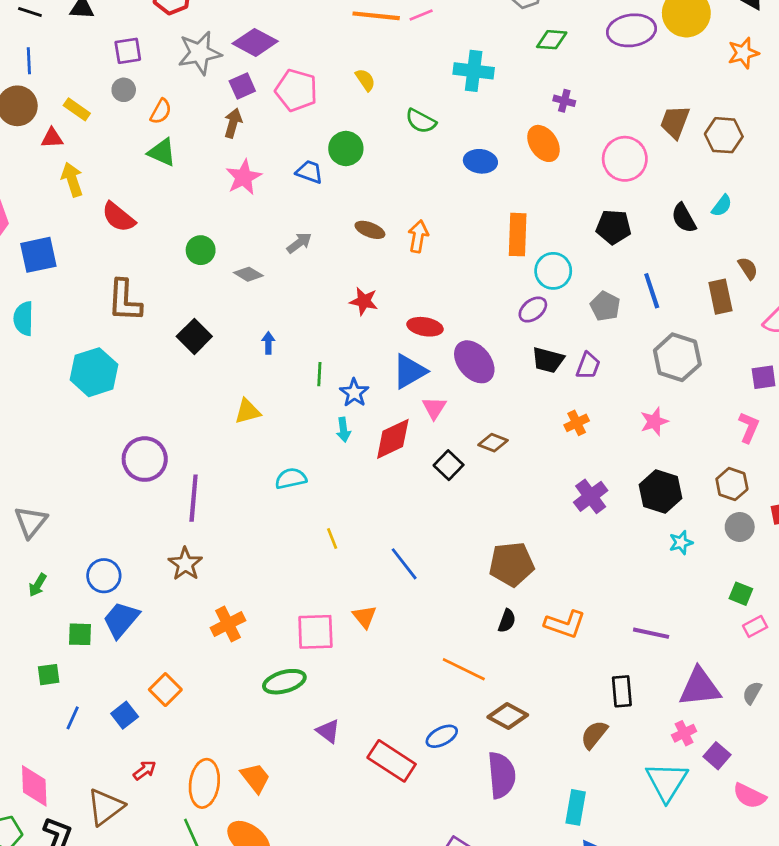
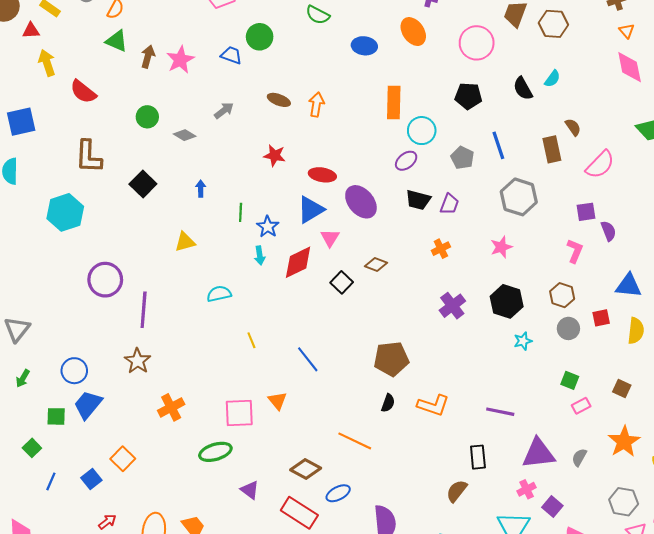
brown arrow: (233, 123) -> (148, 57), moved
green square: (49, 675) -> (32, 448), turned -36
brown diamond: (508, 716) -> (306, 469), moved

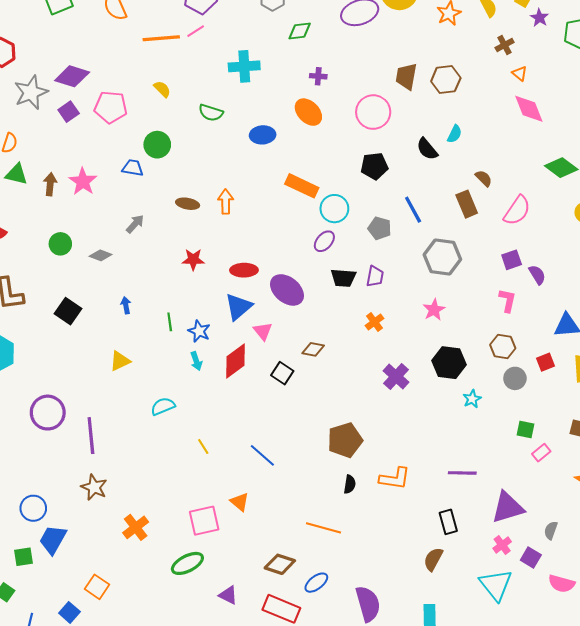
orange rectangle: (394, 103) -> (302, 186), turned -56
gray semicircle: (579, 457) -> (551, 530), moved

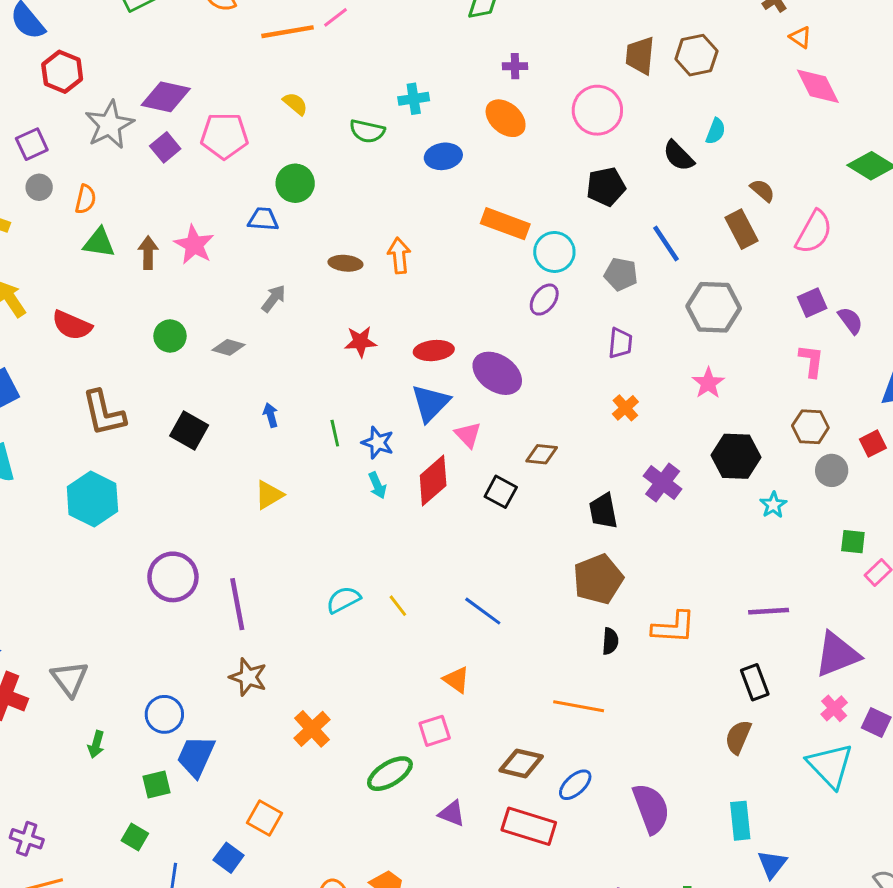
cyan cross: (244, 66) -> (414, 99), moved, size x0.7
black trapezoid: (343, 278) -> (603, 511), moved, turned 80
cyan semicircle: (163, 406) -> (343, 600), moved
pink square: (204, 521) -> (435, 731), moved, size x0.7

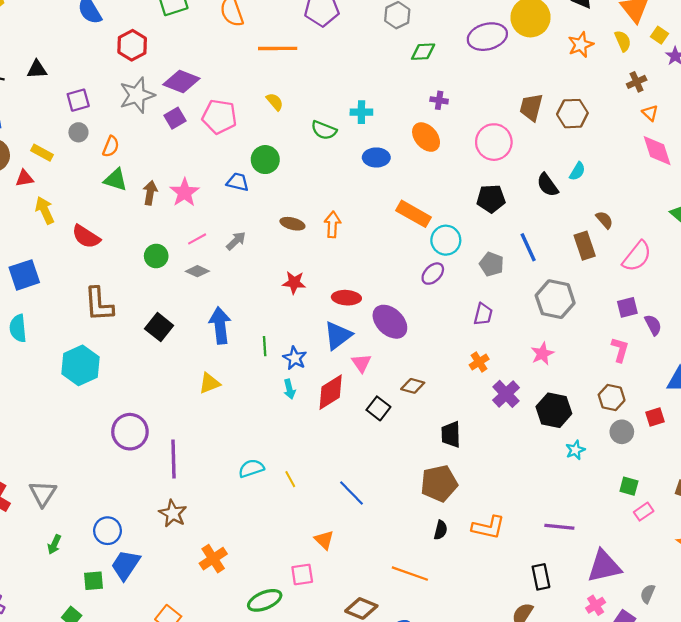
pink line: (336, 17) -> (197, 239), moved
red hexagon: (62, 72) -> (132, 45), moved
blue arrow: (271, 415) -> (220, 325), size x2.0
purple cross: (663, 483) -> (506, 394), moved

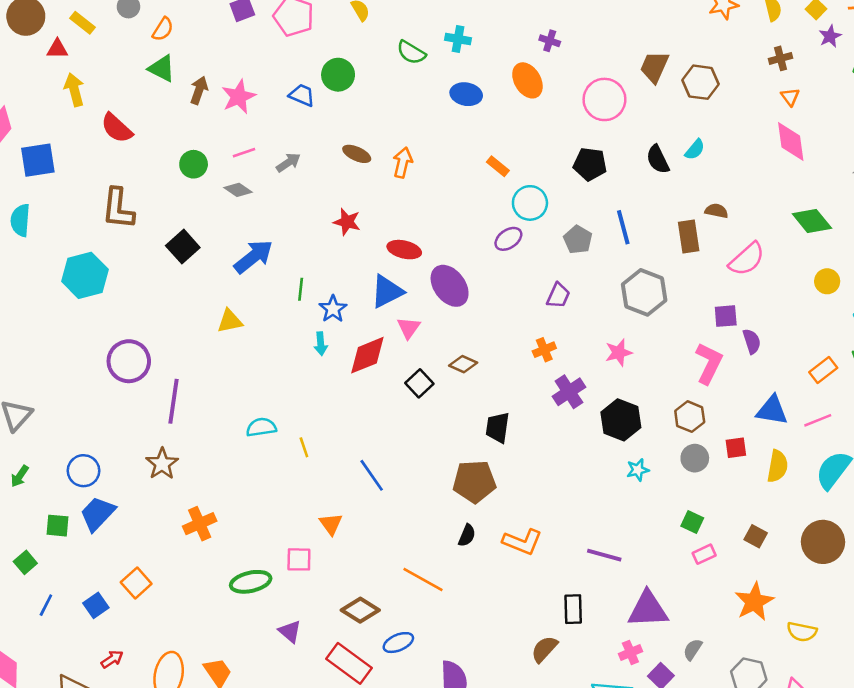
orange rectangle: (413, 214) -> (498, 166), size x0.6
brown semicircle: (604, 220) -> (716, 211), turned -48
blue arrow: (220, 325) -> (253, 257), turned 48
pink L-shape: (620, 350) -> (709, 363), size x1.4

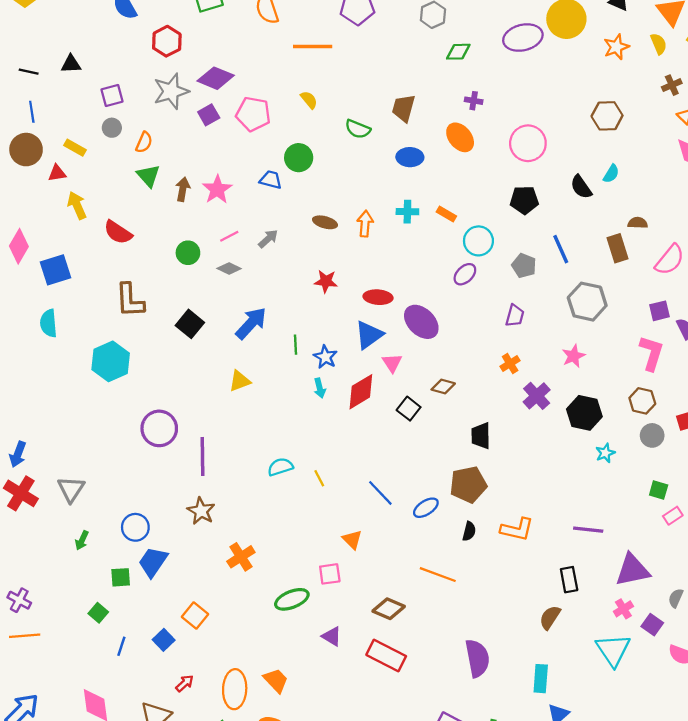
cyan cross: (458, 39) -> (407, 212), moved
brown trapezoid: (654, 67) -> (403, 108), moved
green triangle: (162, 68) -> (148, 176), turned 30
blue ellipse: (398, 643) -> (426, 508), moved

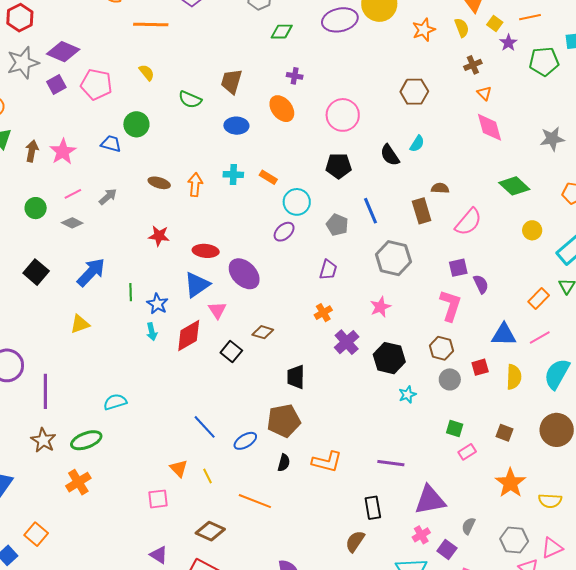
yellow line: (319, 478) -> (208, 476), moved
green ellipse: (292, 599) -> (86, 440), moved

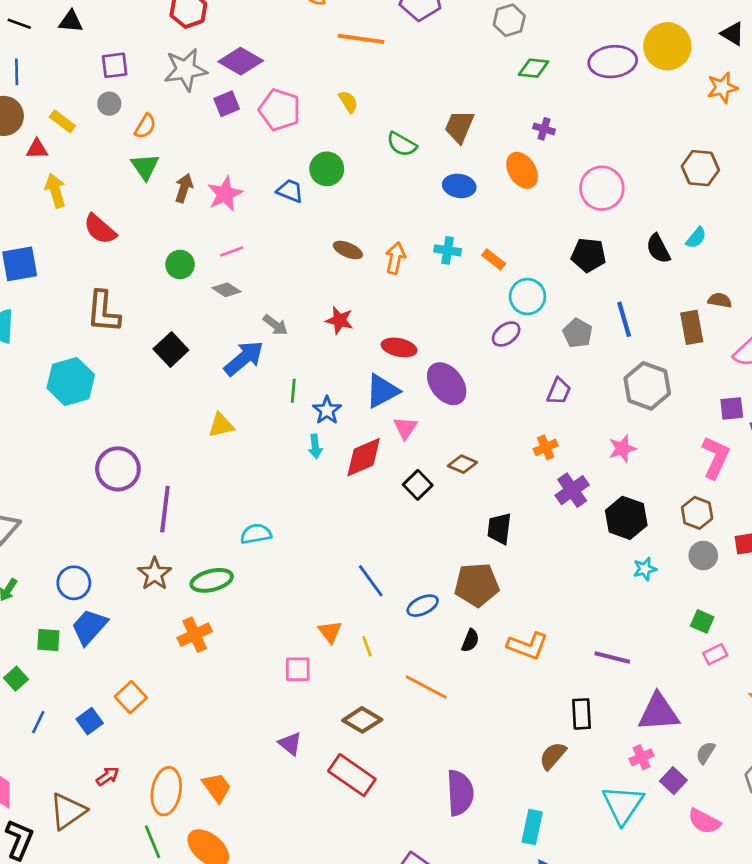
gray arrow: (108, 197) -> (275, 325), moved, turned 72

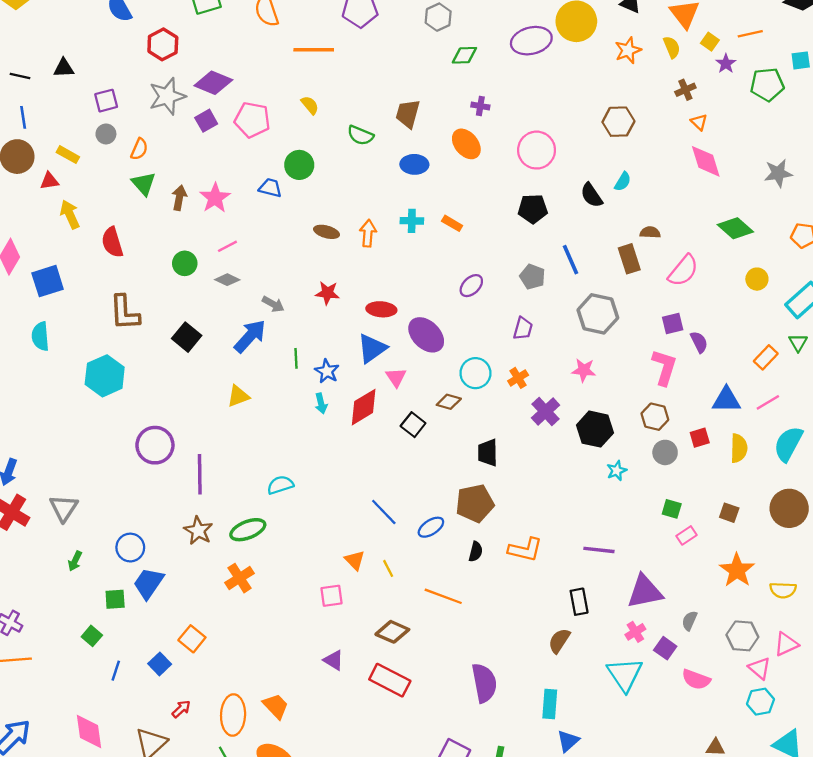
red semicircle: (100, 229) -> (112, 242), turned 40
cyan circle: (527, 297) -> (475, 373), moved
pink star: (622, 449) -> (584, 370), turned 30

